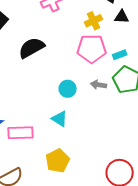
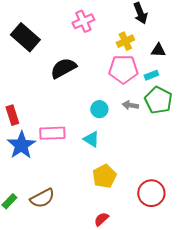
black triangle: (122, 17) -> (158, 50), moved
pink rectangle: (21, 133) -> (52, 133), moved
yellow pentagon: (58, 161) -> (104, 176), moved

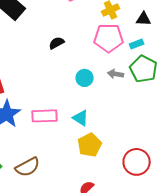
black semicircle: (63, 68) -> (57, 43), moved, size x0.6
pink rectangle: (52, 133) -> (45, 116), moved
cyan triangle: (91, 139) -> (81, 118), moved

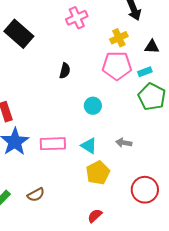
black semicircle: (57, 43) -> (65, 71), turned 133
gray arrow: (116, 74) -> (124, 143), moved
brown semicircle: (28, 167) -> (36, 195), size x0.7

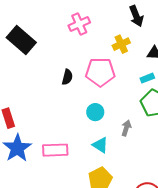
pink pentagon: (117, 66) -> (100, 72), moved
gray arrow: (124, 143) -> (126, 128), moved, turned 98
cyan triangle: (89, 146) -> (100, 145), moved

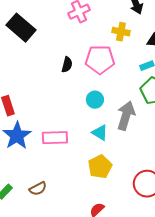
yellow cross: (121, 44) -> (121, 32), turned 36
gray arrow: (126, 128) -> (126, 116), size x1.8

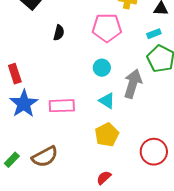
black semicircle: (67, 65) -> (59, 33), moved
brown semicircle: (38, 189) -> (45, 157), size x1.5

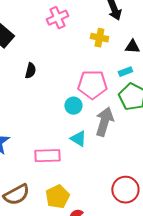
pink pentagon: (107, 28) -> (92, 85), moved
pink rectangle: (62, 106) -> (47, 156), moved
yellow pentagon: (107, 135) -> (57, 197), moved

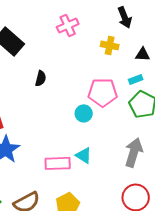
gray arrow: (104, 122) -> (134, 152), moved
cyan triangle: (78, 139) -> (84, 155), moved

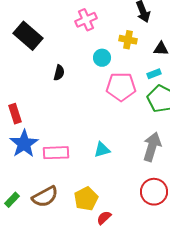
cyan circle: (84, 113) -> (102, 58), moved
cyan triangle: (84, 155) -> (102, 150), turned -48
pink rectangle: (58, 163) -> (56, 153), moved

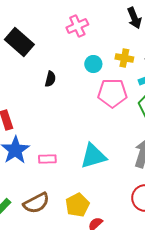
yellow cross: (128, 40) -> (124, 58), moved
cyan triangle: (102, 150) -> (93, 156), size x1.6
pink rectangle: (56, 153) -> (47, 159), size x0.7

